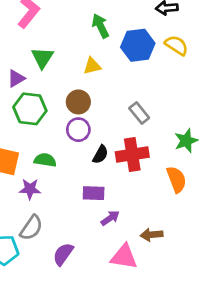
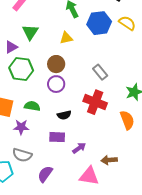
black semicircle: (100, 154) -> (64, 115), moved, turned 48
red cross: (132, 154) -> (95, 102), turned 30
purple rectangle: (94, 193) -> (57, 137), moved
gray semicircle: (31, 228) -> (22, 155), turned 72

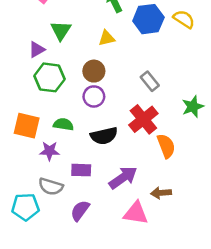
red cross: (95, 102) -> (143, 119), turned 30
black semicircle: (64, 115) -> (104, 136), size x1.5
orange semicircle: (127, 120) -> (166, 146), moved
purple rectangle: (57, 137) -> (81, 170), moved
purple arrow: (79, 148) -> (123, 178), size x1.6

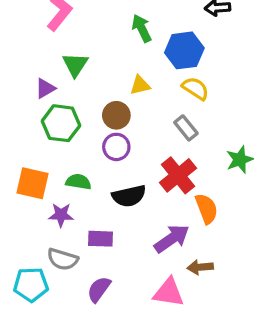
yellow semicircle: (184, 19) -> (195, 88), moved
yellow triangle: (107, 38) -> (140, 85), moved
purple arrow: (123, 178) -> (172, 239), moved

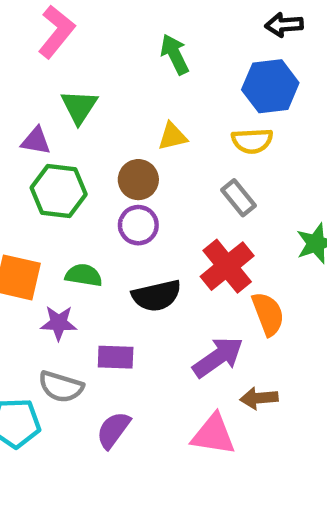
blue hexagon: (184, 50) -> (270, 86), moved
purple triangle: (45, 88) -> (36, 141), turned 40
yellow semicircle: (195, 88) -> (252, 141), turned 144

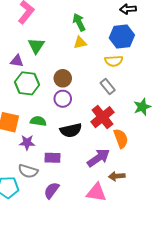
yellow triangle: (172, 136) -> (80, 43), moved

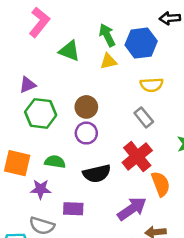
blue hexagon: (122, 37) -> (141, 43), moved
green triangle: (36, 46) -> (69, 51), moved, turned -42
purple triangle: (17, 61) -> (28, 85), turned -32

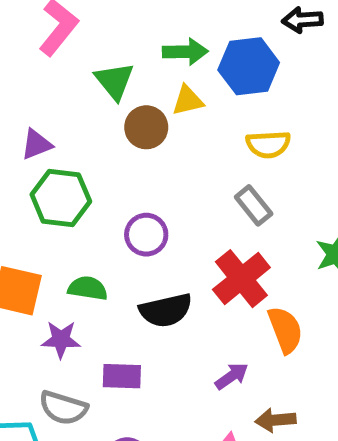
green arrow: (107, 35) -> (185, 52), turned 115
green triangle: (69, 51) -> (115, 81), turned 30
brown circle: (86, 107) -> (146, 127), moved
purple arrow: (132, 209) -> (232, 376), size x0.6

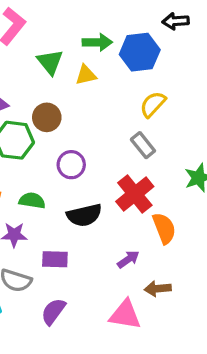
yellow triangle: (188, 100) -> (86, 75), moved
brown circle: (146, 127) -> (47, 117), moved
yellow semicircle: (268, 144) -> (153, 104), turned 136

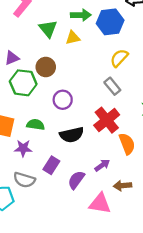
purple rectangle: (55, 259) -> (51, 165), turned -60
purple semicircle: (53, 311) -> (76, 180), moved

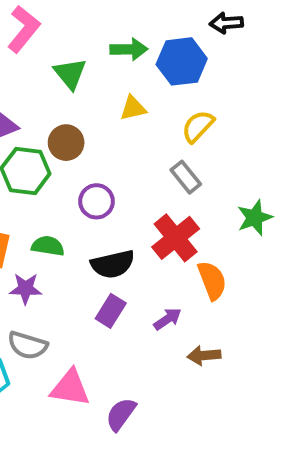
yellow triangle: (73, 38) -> (133, 108), moved
purple rectangle: (51, 165) -> (111, 311), moved
purple semicircle: (76, 180) -> (121, 414), moved
pink triangle: (100, 204) -> (70, 388), moved

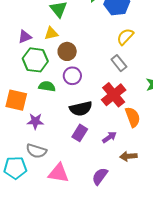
yellow triangle: (133, 108) -> (51, 33), moved
brown circle: (66, 143) -> (67, 51), moved
green semicircle: (48, 246) -> (47, 86), moved
purple semicircle: (121, 414) -> (100, 176), moved

